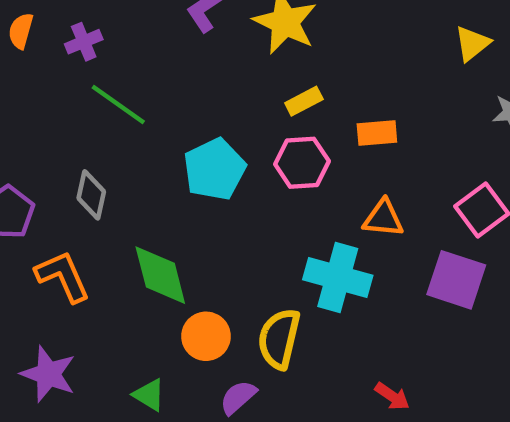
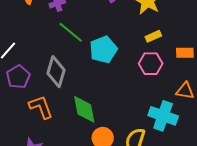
cyan pentagon: (214, 169) -> (103, 50), moved
gray diamond: (91, 195) -> (56, 72), size x1.4

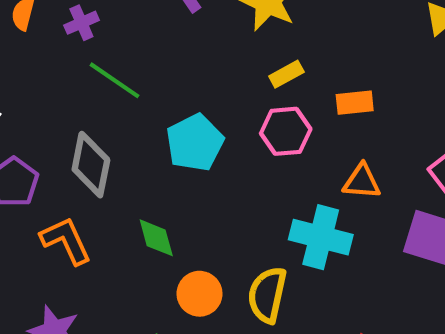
cyan pentagon: (103, 50) -> (195, 143), moved
green diamond: (84, 109) -> (156, 238), size x0.7

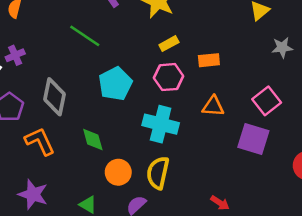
purple cross: (81, 23) -> (15, 55), moved
green line: (115, 80) -> (85, 36), moved
cyan cross: (321, 237) -> (161, 124), moved

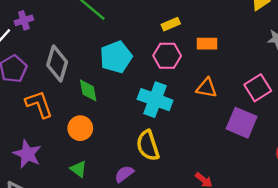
green diamond: (93, 140) -> (88, 90), moved
orange circle: (118, 172) -> (80, 128), moved
yellow semicircle: (158, 173) -> (148, 146), turned -36

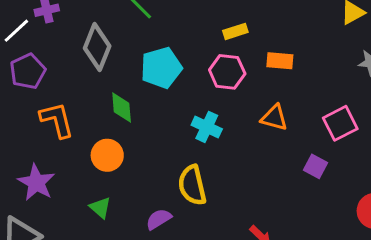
gray diamond: (57, 63) -> (97, 47), moved
cyan cross: (155, 100) -> (207, 127), size x0.7
purple square: (242, 123) -> (316, 166), size x0.6

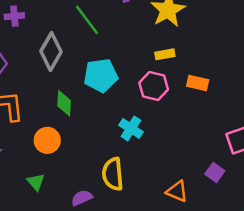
orange triangle: (274, 118) -> (177, 191), moved

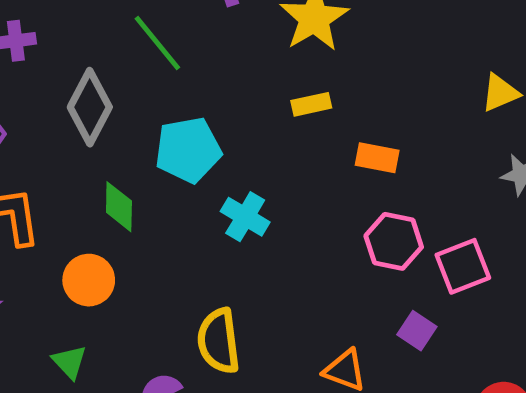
pink hexagon: (154, 86) -> (394, 241), moved
cyan cross: (131, 128) -> (245, 217), moved

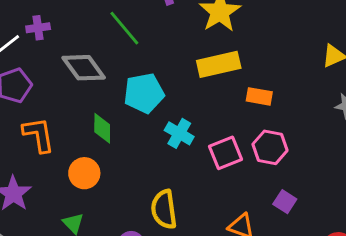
yellow rectangle: (311, 104) -> (219, 64), size x1.8
gray diamond: (90, 107) -> (84, 68), turned -63
pink square: (463, 266) -> (225, 153), moved

